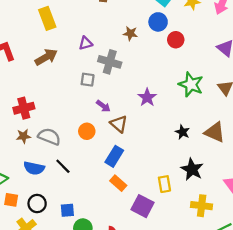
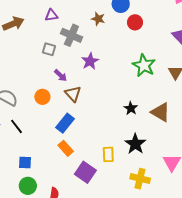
brown star: (130, 33) -> (98, 19), moved
purple star: (147, 97) -> (90, 61), moved
blue square: (67, 210) -> (25, 162), moved

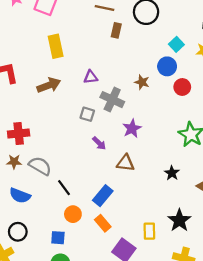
brown triangle: (73, 94) -> (126, 163), moved, turned -42
orange circle: (42, 97) -> (73, 214), moved
black star: (131, 108) -> (172, 173), moved
black line: (16, 126) -> (64, 188), moved

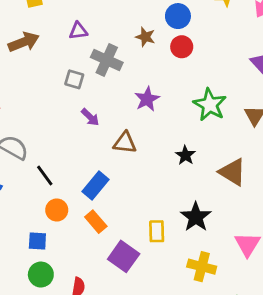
red circle: (182, 87) -> (182, 47), moved
purple star: (132, 128) -> (147, 99), moved

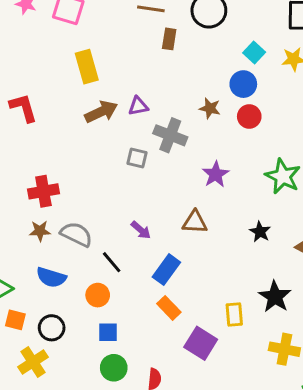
brown arrow: (24, 42) -> (101, 112), moved
purple arrow: (90, 117) -> (141, 230), moved
orange circle: (57, 210) -> (98, 295), moved

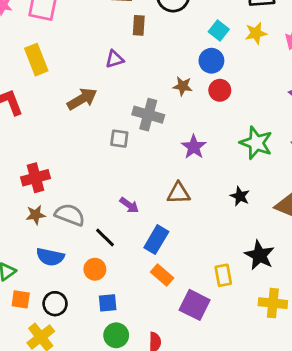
yellow rectangle: (87, 67) -> (36, 60), moved
purple triangle: (138, 106) -> (115, 59), moved

